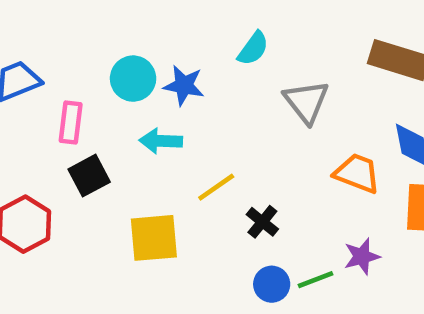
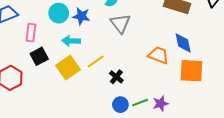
gray triangle: (306, 102) -> (120, 23), moved
yellow square: (154, 238) -> (68, 68), moved, turned -30
purple star: (362, 256) -> (161, 104), moved

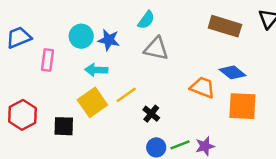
gray triangle: (120, 23) -> (156, 49), turned -40
blue diamond: (183, 43) -> (232, 72), turned -40
black square: (39, 56) -> (64, 126), moved, turned 30

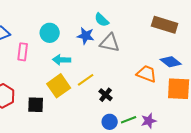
cyan semicircle: (146, 20) -> (102, 20), turned 98
blue star: (109, 40) -> (86, 36), moved

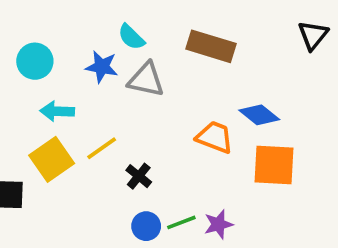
brown rectangle: (165, 25) -> (211, 46), moved

